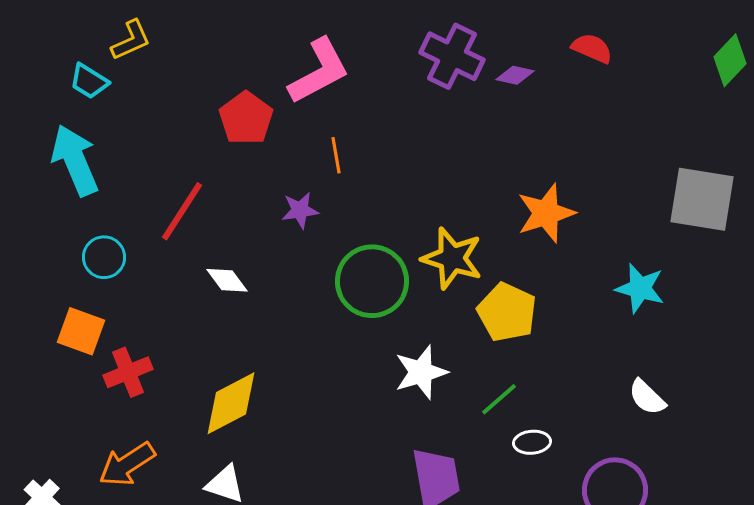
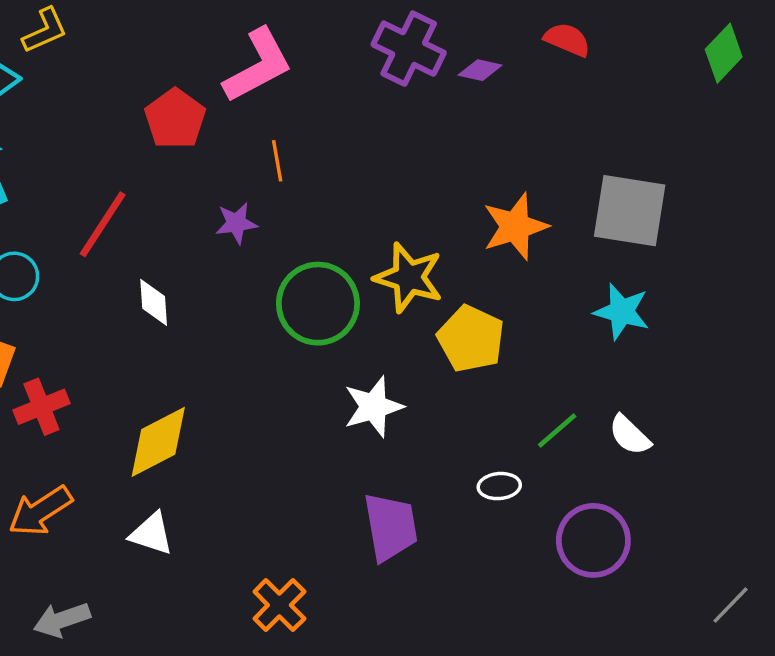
gray square: (702, 199) -> (630, 211), moved
white diamond: (227, 280) -> (154, 302), turned 33
green line: (499, 399) -> (557, 431), moved

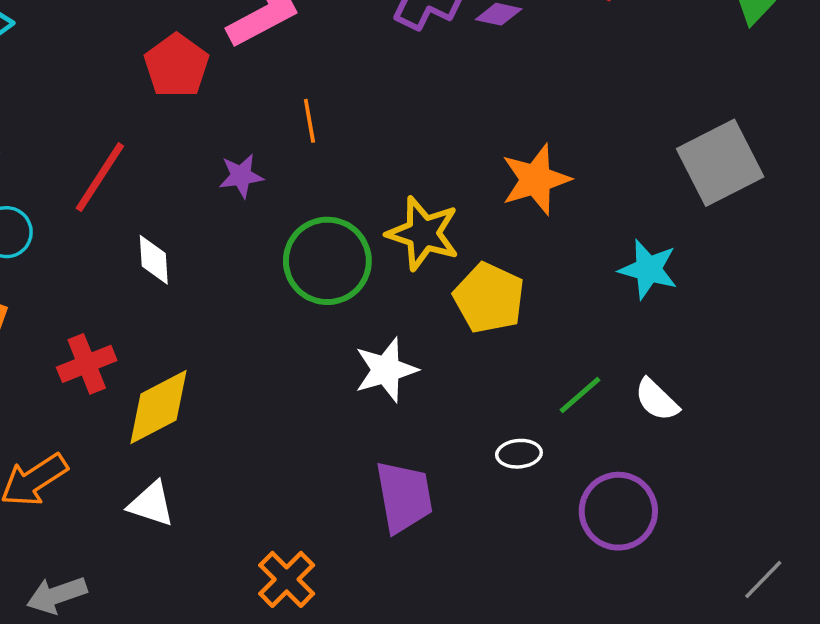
orange line: (277, 161) -> (309, 121), moved
gray square: (630, 211) -> (720, 163), moved, turned -36
red cross: (41, 407) -> (87, 364), moved

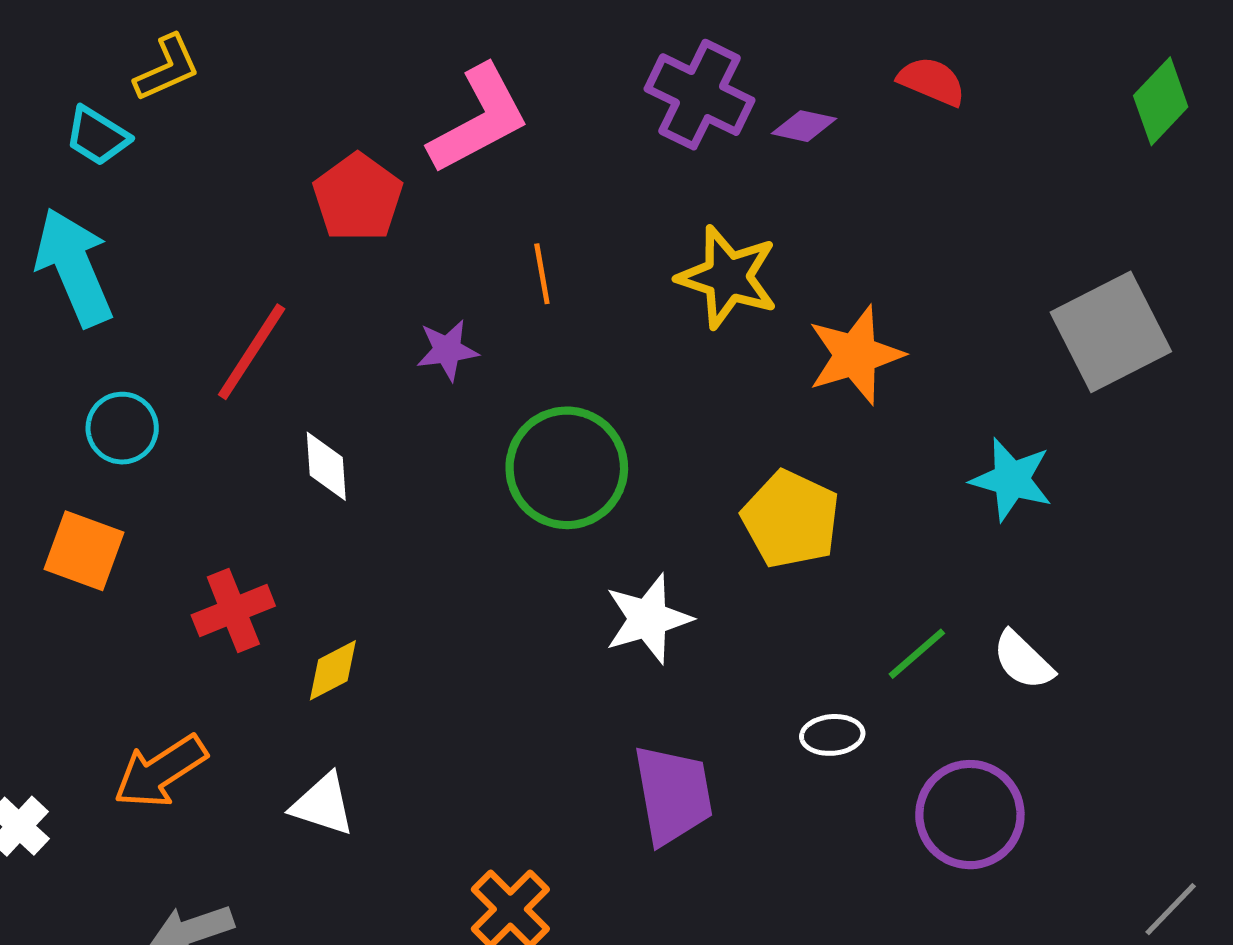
yellow star: (423, 233) -> (728, 277), moved
yellow diamond: (159, 407) -> (333, 670), size x0.6

